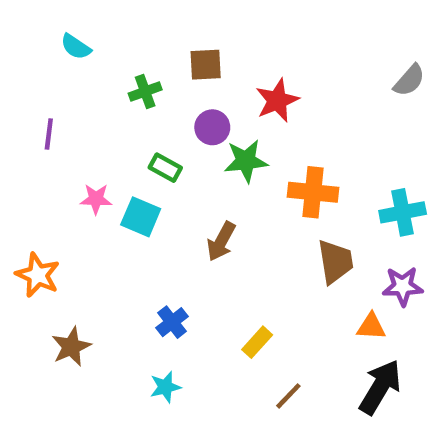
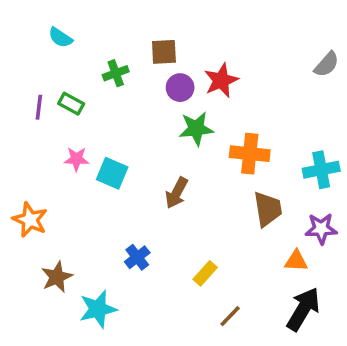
purple circle: (212, 127) -> (180, 88), moved
green rectangle: (165, 168) -> (71, 104), moved
cyan star: (165, 387) -> (98, 309), moved, size x1.5

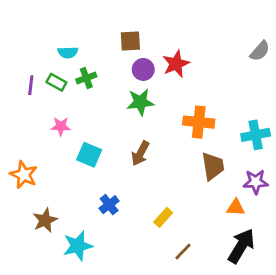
cyan semicircle: (60, 38) -> (68, 52), moved, turned -36
green cross: (116, 73) -> (86, 78), moved
green star: (196, 129) -> (140, 102), moved
cyan square: (112, 173) -> (89, 155), moved

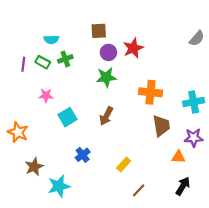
cyan square: (89, 155) -> (67, 117), turned 36
black arrow: (241, 246) -> (183, 186), size x0.7

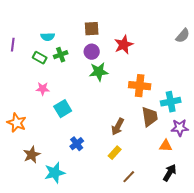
purple circle: (108, 52) -> (92, 52), moved
purple line: (23, 64) -> (13, 45), moved
cyan cross: (194, 102) -> (171, 102), moved
brown arrow: (106, 116) -> (118, 127), moved

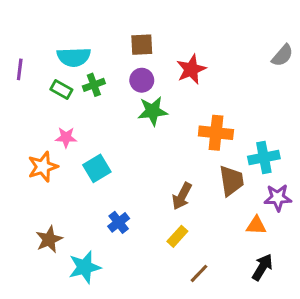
cyan semicircle: (48, 37) -> (74, 57), size x1.5
orange star: (17, 123) -> (43, 167), moved, turned 30

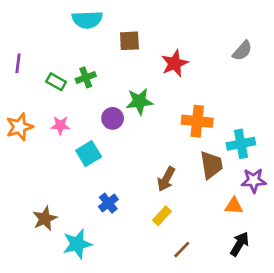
gray semicircle: (282, 55) -> (242, 51), moved
cyan semicircle: (74, 57) -> (87, 20), moved
purple circle: (142, 80) -> (113, 118), moved
orange star: (43, 167) -> (19, 127), moved

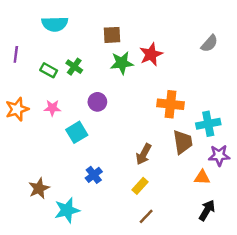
cyan semicircle: (87, 20) -> (55, 24), moved
green cross: (86, 77) -> (74, 67), turned -35
green star: (139, 101) -> (122, 63), moved
brown line: (182, 250) -> (146, 216), moved

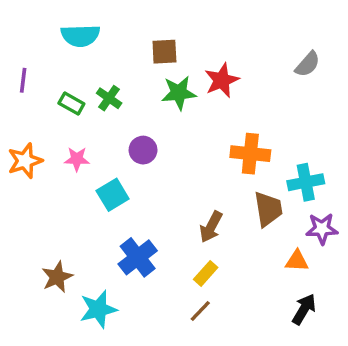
blue cross: (94, 175) -> (138, 257), size x1.5
brown line: (146, 216) -> (200, 311), moved

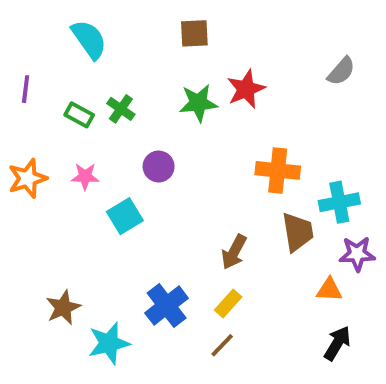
cyan semicircle: (80, 36) -> (89, 39), turned -123
brown square: (164, 52) -> (194, 33), moved
blue cross: (138, 257) -> (167, 306), moved

